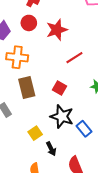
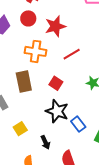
orange cross: (17, 57) -> (36, 51), moved
yellow square: (35, 133) -> (20, 129), moved

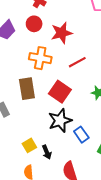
red square: (56, 83) -> (60, 92), size x1.5
black star: (57, 111) -> (60, 121), turned 30
yellow square: (20, 129) -> (29, 145), moved

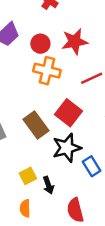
red circle: (34, 24) -> (40, 44), moved
brown rectangle: (27, 89) -> (36, 125), moved, turned -30

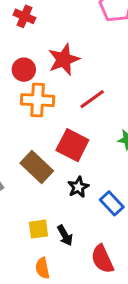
black star: (67, 148) -> (78, 187), size x0.6
yellow square: (28, 176) -> (38, 229), turned 30

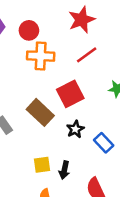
red star: (64, 59) -> (82, 20), moved
red square: (72, 145) -> (70, 94), turned 36
black arrow: (65, 235) -> (64, 170), turned 42

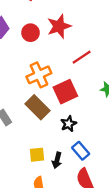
red star: (82, 20) -> (59, 26), moved
orange cross: (41, 56) -> (39, 75), moved, turned -30
blue rectangle: (104, 143) -> (81, 151), moved

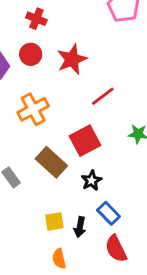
red circle: (30, 33) -> (31, 54), moved
orange cross: (39, 75) -> (33, 109), moved

